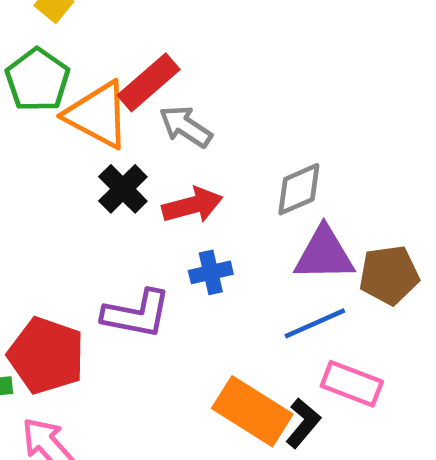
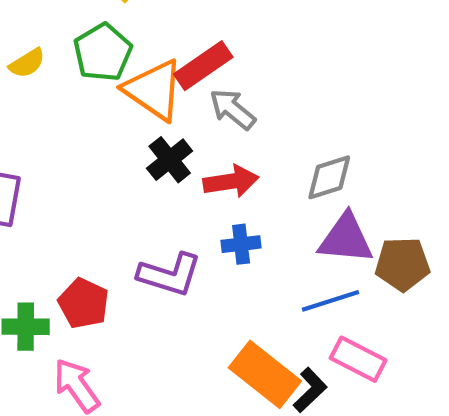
red pentagon: (46, 355) -> (84, 303), size x0.7

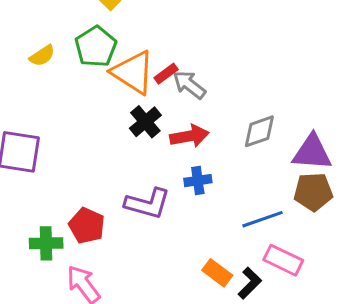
red rectangle: (203, 66) -> (166, 74), moved, size x0.6
purple triangle: (346, 239) -> (312, 152), moved
orange rectangle: (265, 374) -> (217, 273), size x0.6

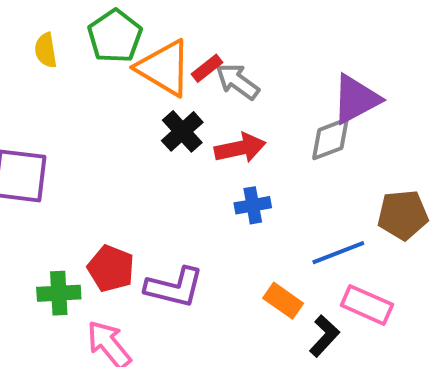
yellow semicircle: (42, 56) -> (46, 50), turned 116
purple triangle: (312, 152) -> (356, 99), moved, turned -30
purple L-shape: (148, 204) -> (174, 287), moved
orange rectangle: (217, 273) -> (283, 301), moved

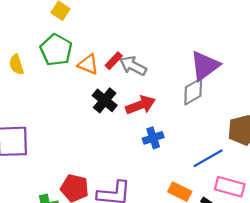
orange triangle: (164, 68) -> (88, 64), size x0.6

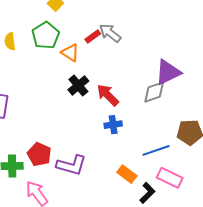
red rectangle: (114, 61) -> (93, 37), moved
gray arrow: (133, 66) -> (110, 33), moved
red arrow: (140, 105) -> (108, 95), turned -125

